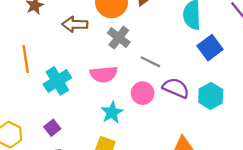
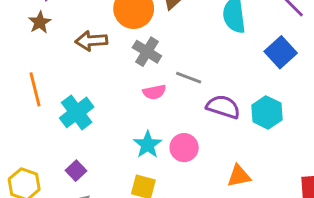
blue square: (210, 48) -> (281, 52), moved
pink semicircle: (104, 74) -> (154, 92), moved, size x0.7
pink circle: (143, 93) -> (184, 148), moved

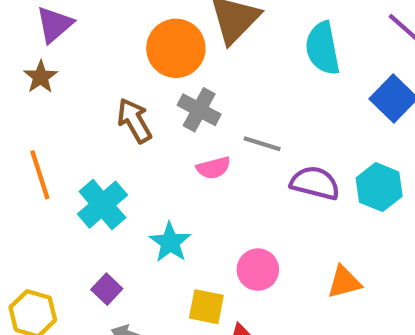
brown arrow: (91, 41) -> (134, 121), moved, turned 68
cyan star: (148, 145) -> (170, 242), moved
pink circle: (184, 148) -> (258, 270), moved

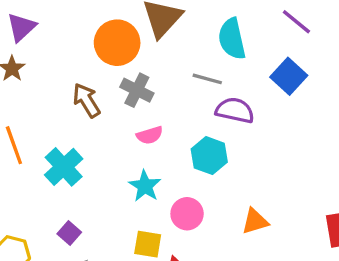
gray line: (262, 144) -> (207, 79), moved
purple semicircle: (315, 183) -> (235, 110), moved
cyan hexagon: (379, 187) -> (209, 156), moved
cyan star: (170, 242) -> (145, 186), moved

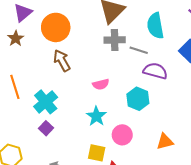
orange circle: (117, 43) -> (56, 27), moved
gray cross: (137, 90) -> (115, 40), moved, turned -30
purple square: (69, 233) -> (46, 128), moved

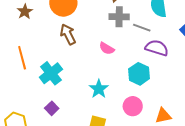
pink semicircle: (101, 84) -> (107, 48), moved, turned 42
purple square: (46, 128) -> (52, 108), moved
pink circle: (122, 135) -> (133, 106), moved

